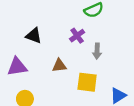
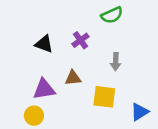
purple cross: (77, 36) -> (80, 40), moved
purple triangle: (17, 67) -> (44, 89), moved

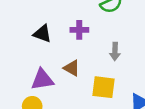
purple cross: (80, 40) -> (79, 30), turned 36
brown triangle: (73, 78) -> (72, 68), turned 36

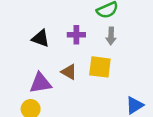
gray arrow: (115, 51) -> (111, 36), moved
yellow square: (104, 87) -> (100, 67), moved

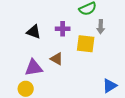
gray arrow: (111, 36) -> (101, 27), moved
yellow square: (100, 67) -> (86, 44), moved

